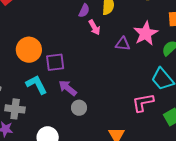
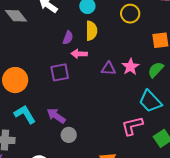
pink arrow: (94, 27) -> (79, 54), turned 126
pink star: (146, 33) -> (130, 67), moved, size x0.7
purple square: (55, 62) -> (60, 72), moved

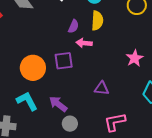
purple triangle: (109, 69) -> (102, 88), moved
orange circle: (15, 80) -> (33, 68), moved
pink L-shape: (132, 126) -> (115, 122), moved

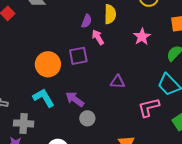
pink arrow: (84, 43) -> (98, 37), turned 56
pink star: (135, 58) -> (142, 37), moved
pink L-shape: (115, 122) -> (149, 107), moved

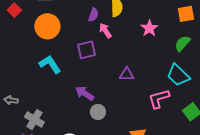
orange circle: (48, 64) -> (47, 26), moved
cyan L-shape: (44, 98) -> (50, 64), moved
gray cross: (24, 123) -> (34, 120), turned 30

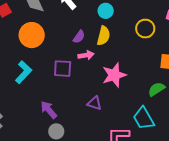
pink star: (149, 28) -> (114, 75), moved, size x1.4
pink arrow: (105, 30) -> (86, 55), turned 98
cyan L-shape: (50, 64) -> (23, 72), turned 60

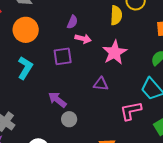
yellow semicircle: (103, 36) -> (116, 15), moved
pink arrow: (86, 55) -> (83, 39), turned 35

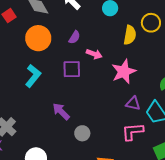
purple semicircle: (72, 22) -> (74, 37), moved
purple triangle: (101, 84) -> (133, 104), moved
gray circle: (69, 119) -> (82, 133), moved

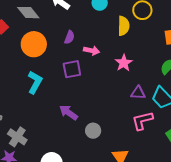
pink star: (124, 72) -> (124, 63), size x0.7

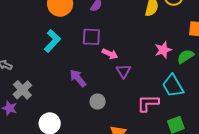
pink arrow: (92, 51) -> (110, 54), moved
pink star: (124, 63) -> (163, 50), moved
purple triangle: (138, 93) -> (124, 71), moved, turned 42

